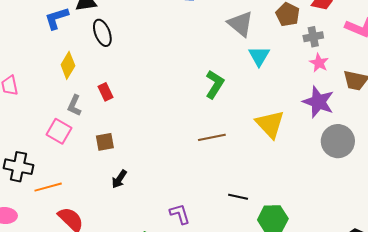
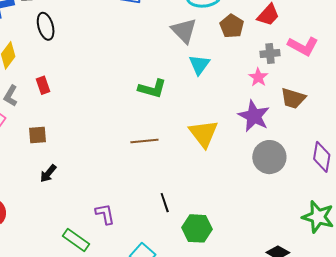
gray cross: (313, 37) -> (270, 53), moved
green L-shape: (215, 84) -> (152, 89), turned 68
black line: (238, 197) -> (165, 203), turned 54

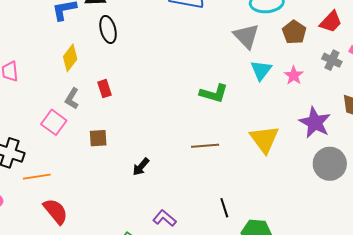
gray cross: (270, 53) -> (332, 60), turned 30
pink star: (258, 77) -> (294, 75), moved
black arrow: (48, 173) -> (141, 167), moved
purple L-shape: (105, 214) -> (165, 218), turned -40

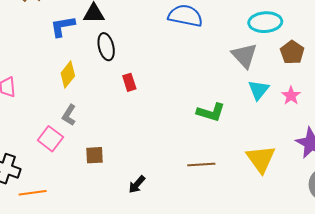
red rectangle: (104, 89) -> (129, 82), moved

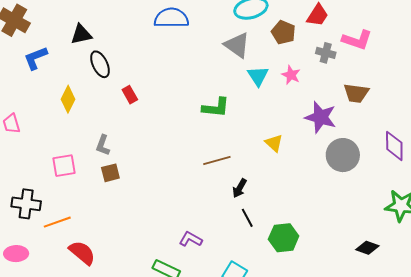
blue L-shape: (63, 26) -> (36, 58), moved
gray L-shape: (69, 115) -> (103, 145), moved
pink square: (50, 139) -> (64, 166), turned -35
yellow triangle: (261, 159) -> (274, 143), size x0.6
black arrow: (137, 184) -> (240, 188), moved

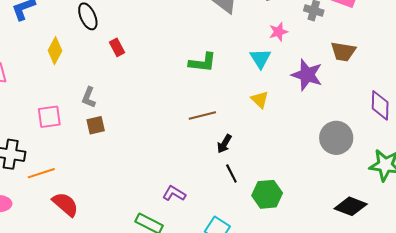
pink star: (291, 75) -> (278, 32), turned 30
cyan triangle: (258, 76) -> (260, 58), moved
gray circle: (343, 155) -> (336, 138), moved
black diamond: (367, 248) -> (351, 206), size x1.4

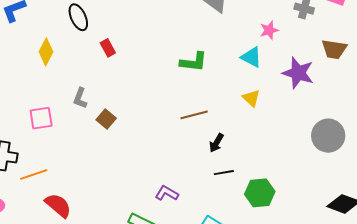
cyan triangle: (260, 58) -> (251, 57), turned -30
brown square: (96, 125) -> (106, 119), moved, turned -36
black line: (231, 173) -> (224, 173), turned -72

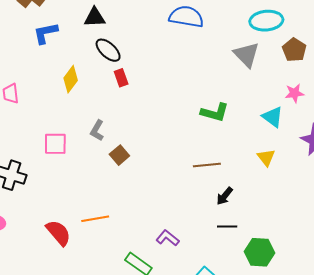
black ellipse: (78, 17) -> (108, 50), turned -32
red rectangle: (108, 48) -> (121, 78), moved
orange line: (34, 175) -> (95, 219), moved

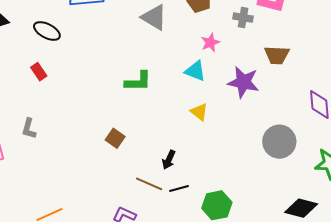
black ellipse: (108, 50) -> (47, 31), moved
brown square: (119, 155) -> (115, 138), moved
brown line: (207, 165) -> (149, 184), moved, turned 44

